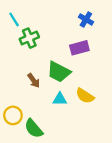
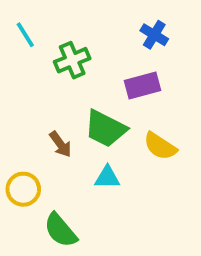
green cross: (29, 38) -> (72, 60), moved
yellow semicircle: (85, 96) -> (160, 146), moved
yellow circle: (13, 115) -> (23, 189), moved

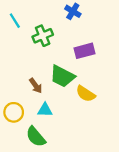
blue cross: (154, 35) -> (73, 11), moved
yellow semicircle: (160, 146) -> (86, 94), moved
cyan triangle: (107, 177) -> (45, 110), moved

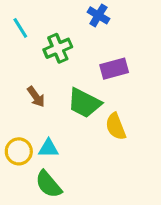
brown arrow: (36, 86) -> (36, 97), moved
yellow semicircle: (86, 94) -> (116, 126), turned 36
cyan triangle: (45, 110) -> (48, 148), moved

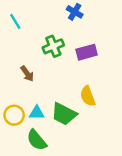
green cross: (58, 48) -> (53, 46), moved
green trapezoid: (84, 103) -> (64, 114), moved

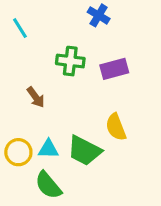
green cross: (53, 46) -> (70, 61), turned 30

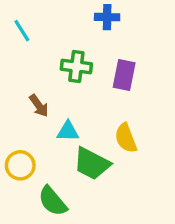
blue cross: (99, 15) -> (107, 17), turned -30
purple rectangle: (114, 69) -> (124, 75), turned -64
cyan triangle: (48, 149) -> (68, 131), moved

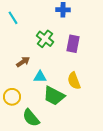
green cross: (76, 66) -> (45, 39), turned 30
brown arrow: (39, 106) -> (23, 62), turned -88

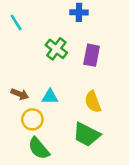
brown arrow: (23, 62) -> (20, 94), moved, turned 56
green trapezoid: (54, 96) -> (87, 134), moved
yellow circle: (12, 97) -> (32, 119), moved

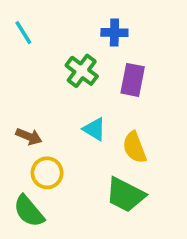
blue cross: (79, 12) -> (114, 33), moved
cyan triangle: (50, 97) -> (94, 129), moved, turned 30
green semicircle: (39, 148) -> (29, 211), moved

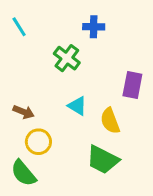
purple rectangle: (133, 80) -> (132, 85), moved

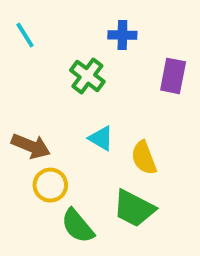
purple rectangle: (132, 85) -> (173, 76), moved
brown arrow: (24, 112) -> (31, 146), size x1.4
green semicircle: (24, 173) -> (78, 226), moved

